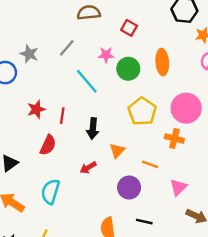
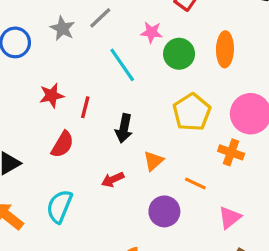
gray star: (29, 54) -> (62, 28), moved

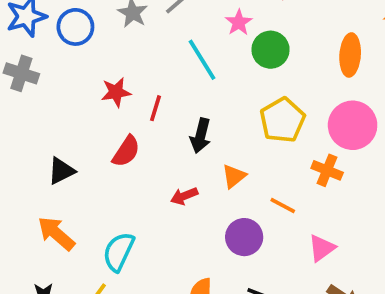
pink star: (151, 32) -> (239, 22), turned 30
orange ellipse: (225, 49) -> (350, 55), moved
cyan semicircle: (59, 206) -> (119, 252), moved

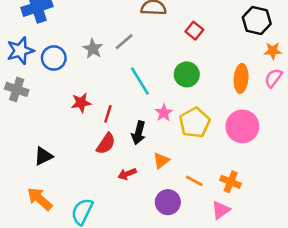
pink star: (239, 22) -> (164, 113), moved
red semicircle: (126, 151) -> (106, 144), moved
orange cross: (327, 170) -> (231, 182), moved

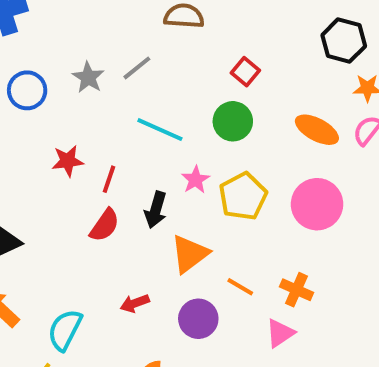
red square: (194, 31) -> (245, 72), moved
orange ellipse: (241, 78) -> (317, 130), turned -68
cyan line: (140, 81) -> (160, 130), turned -36
orange triangle: (161, 161) -> (190, 254), size x1.5
red arrow: (127, 174) -> (135, 303), moved

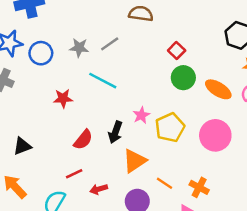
gray star: (88, 77) -> (79, 48), turned -30
green circle: (233, 121) -> (183, 78), moved
cyan line: (160, 130) -> (103, 81), moved
red line: (109, 179) -> (74, 174), moved, turned 42

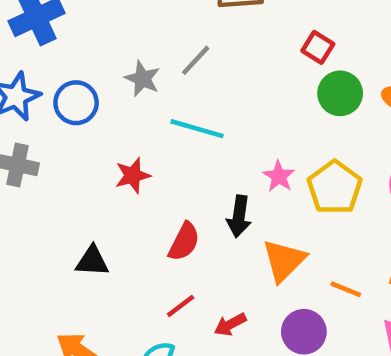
gray star: (79, 48) -> (142, 79), turned 30
black triangle: (22, 146) -> (92, 261), moved, turned 36

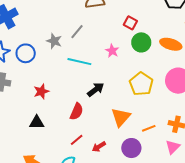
red star: (133, 175) -> (41, 91), moved
pink star: (279, 176) -> (112, 51), moved
black arrow: (239, 216) -> (96, 90), moved, turned -132
orange line: (346, 289) -> (149, 128), turned -40

